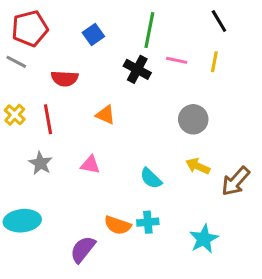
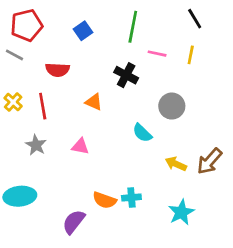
black cross: (137, 69) -> (126, 75), moved
yellow arrow: (198, 166) -> (176, 164), moved
cyan semicircle: (151, 178) -> (142, 133), moved

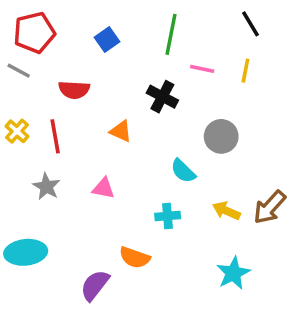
cyan cross: (131, 198) -> (168, 216), moved

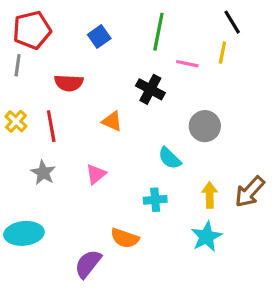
gray line: (19, 71) -> (18, 65), turned 70
yellow line: (245, 71) -> (222, 52), moved
pink triangle: (104, 188) -> (96, 174), turned -50
yellow arrow: (226, 211) -> (210, 195), turned 65
cyan star: (233, 273) -> (206, 237), moved

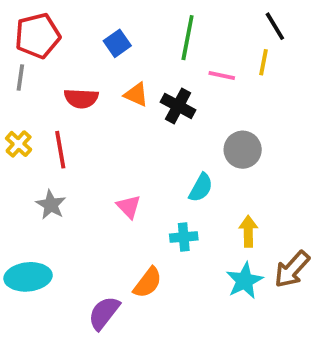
orange triangle: (112, 121) -> (136, 95), moved
cyan semicircle: (170, 158) -> (201, 188), turned -105
pink triangle: (96, 174) -> (129, 207), moved, turned -35
brown arrow: (250, 192) -> (292, 269), moved
orange semicircle: (125, 238) -> (148, 283), turned -72

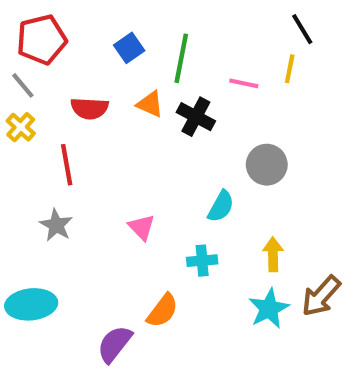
green line: (188, 38) -> (181, 58), moved
gray line: (20, 77) -> (23, 85), turned -48
yellow cross: (19, 144) -> (21, 127), moved

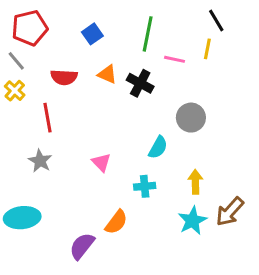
green line: (181, 58) -> (148, 34), moved

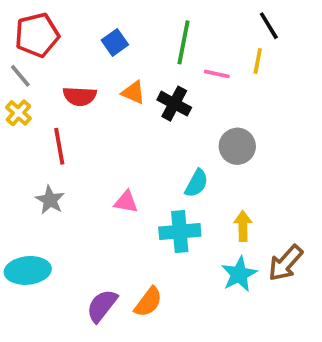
pink triangle: (101, 162) -> (126, 202), turned -36
cyan cross: (145, 186) -> (180, 232), size x1.5
orange semicircle: (116, 222) -> (148, 302), moved

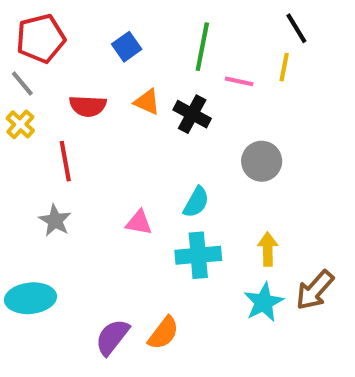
cyan semicircle: (196, 183) -> (196, 202), moved

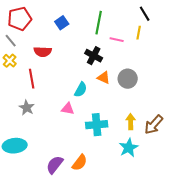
orange triangle: (147, 102) -> (104, 78), moved
cyan semicircle: (196, 202) -> (81, 90), moved
brown arrow: (315, 290) -> (154, 125), moved

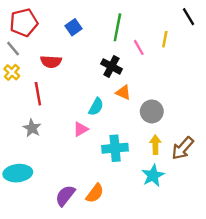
black line: (145, 14) -> (189, 17), moved
pink line: (117, 40) -> (139, 47), turned 48
gray circle: (128, 79) -> (152, 111), moved
pink triangle: (68, 109) -> (81, 129), turned -40

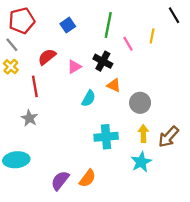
red semicircle: (51, 62) -> (47, 57), turned 138
pink triangle: (81, 129) -> (74, 67), moved

